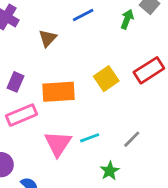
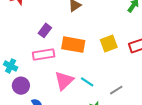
cyan line: (90, 138) -> (87, 82), turned 40

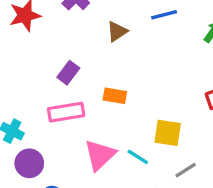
yellow square: (109, 44) -> (168, 133), moved, turned 30
orange rectangle: (73, 45) -> (115, 96), size x0.6

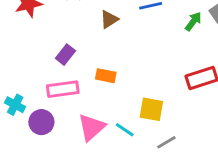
purple circle: (29, 163) -> (41, 122), moved

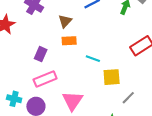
orange rectangle: (106, 76) -> (69, 41), moved
cyan line: (125, 130) -> (93, 59), moved

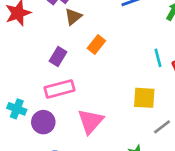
brown triangle: (65, 21) -> (73, 17), moved
orange rectangle: (69, 41) -> (96, 45), turned -56
cyan line: (93, 59) -> (158, 58), moved, turned 48

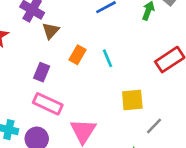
cyan line: (158, 58) -> (108, 58), moved
pink rectangle: (59, 89) -> (48, 104), turned 48

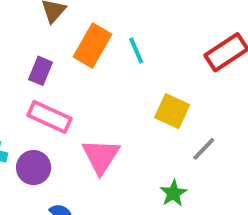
orange rectangle: (77, 55) -> (93, 46), size x1.5
yellow square: (132, 100) -> (172, 111), turned 30

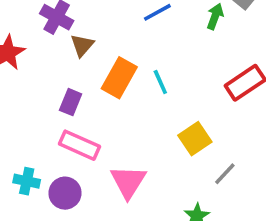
yellow square: (172, 111) -> (195, 139), turned 32

